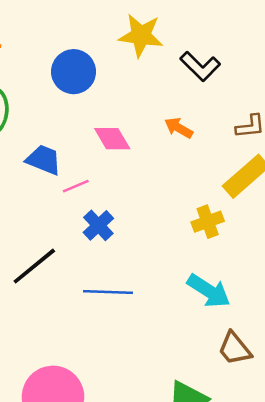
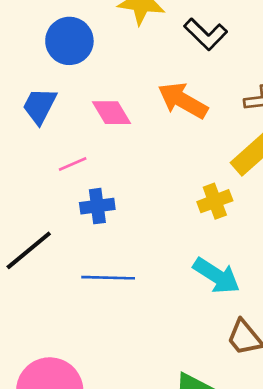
orange arrow: (179, 128) -> (183, 101), size x1.6
blue trapezoid: (44, 160) -> (40, 106), moved, turned -84
blue cross: (98, 225) -> (97, 206), turned 36

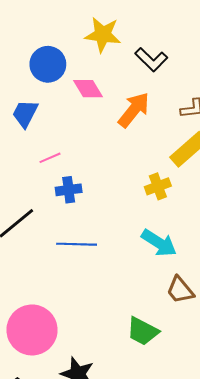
orange arrow: (183, 101) -> (134, 110), turned 99
pink diamond: (111, 113) -> (88, 89), moved

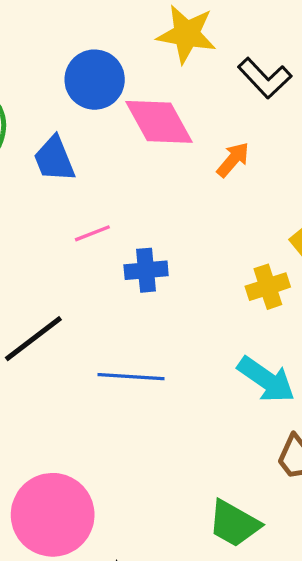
pink diamond: (88, 89) -> (159, 122), size x1.4
orange arrow: (134, 110) -> (233, 160), size x0.6
blue trapezoid: (25, 113) -> (54, 159), turned -52
blue cross: (69, 190) -> (146, 270), moved

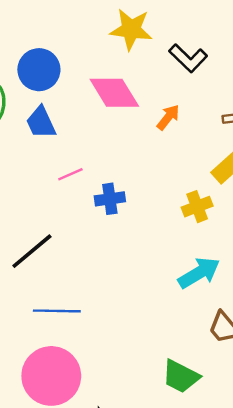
blue circle: (95, 80) -> (39, 70), moved
blue line: (131, 377) -> (57, 311), moved
cyan arrow: (266, 380) -> (199, 273), turned -63

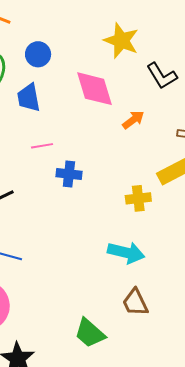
blue circle: (39, 70) -> (38, 54), size x0.7
cyan arrow: (199, 273) -> (126, 253), turned 30

